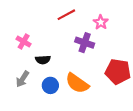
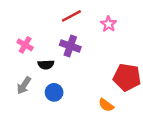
purple cross: (85, 43) -> (70, 46), moved
orange semicircle: (77, 83) -> (106, 105), moved, size x0.6

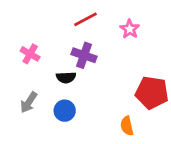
black semicircle: (46, 65) -> (66, 77), moved
orange semicircle: (106, 105) -> (127, 126), turned 42

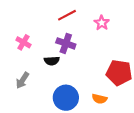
blue circle: (65, 111) -> (66, 98), moved, size x1.5
orange semicircle: (127, 126) -> (99, 99), turned -64

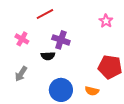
red line: (67, 15) -> (45, 14), moved
pink star: (102, 23) -> (106, 21), moved

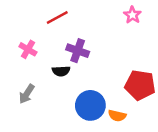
pink star: (106, 21) -> (132, 15), moved
blue circle: (61, 90) -> (90, 105), moved

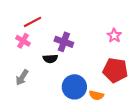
pink star: (132, 15) -> (114, 36), moved
red line: (57, 18) -> (32, 22), moved

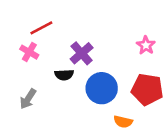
purple cross: (64, 42) -> (82, 53), turned 30
blue circle: (74, 87) -> (102, 88), moved

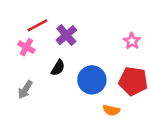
purple cross: (82, 53) -> (66, 35), moved
black semicircle: (64, 75) -> (58, 68), turned -56

